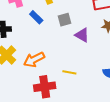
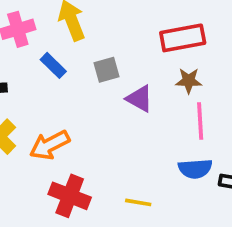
yellow line: (69, 72) -> (138, 202), moved
red cross: (45, 87) -> (70, 196), turned 30

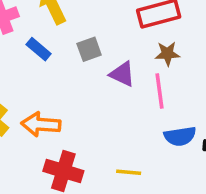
pink line: (200, 121) -> (160, 91), moved
orange arrow: (50, 145) -> (41, 124), turned 36

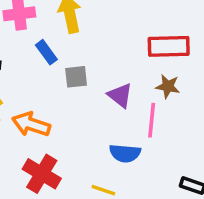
gray square: (89, 49) -> (76, 77), moved
blue semicircle: (180, 136) -> (125, 153), moved

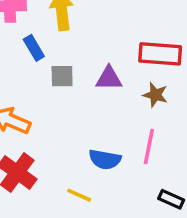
purple triangle: (120, 95) -> (109, 78), moved, turned -44
pink line: (152, 120) -> (149, 147), moved

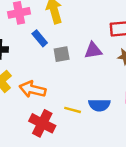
yellow line: (79, 195) -> (73, 110), moved

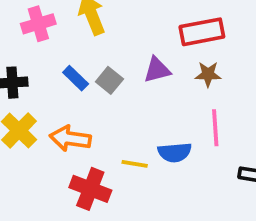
blue rectangle: (40, 38) -> (76, 78), moved
gray square: (62, 54) -> (109, 80), turned -35

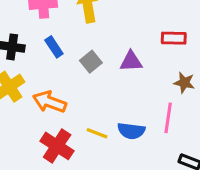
red rectangle: (202, 32) -> (174, 38), size x0.7
brown star: (208, 74) -> (184, 83), moved
blue rectangle: (76, 78) -> (54, 47), moved

